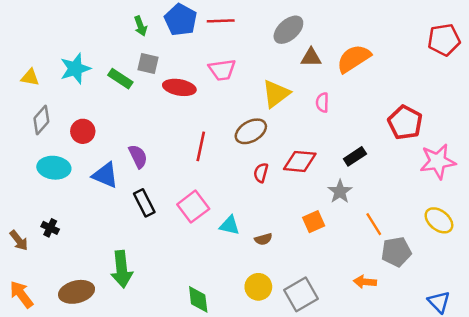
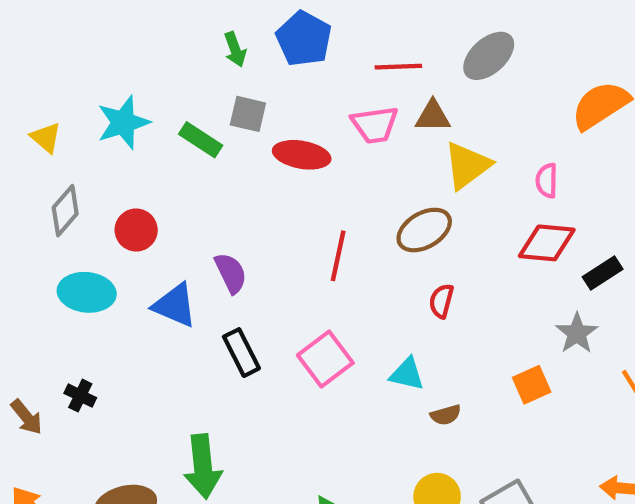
red line: (221, 21) -> (398, 67), moved
brown triangle: (311, 57) -> (433, 116), moved
yellow triangle: (30, 77) -> (46, 138), turned 30
red diamond: (300, 161) -> (547, 243), moved
cyan triangle: (230, 225) -> (407, 374), moved

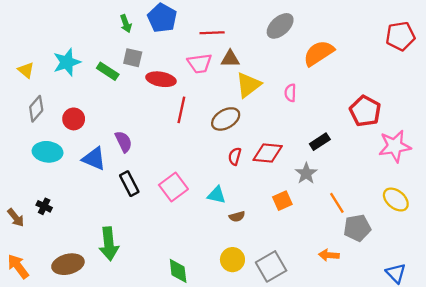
gray ellipse: (489, 56) -> (280, 26), moved
red diamond: (547, 243) -> (268, 153), moved
red line: (338, 256) -> (181, 110), moved

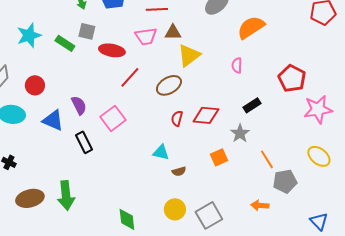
pink semicircle: (290, 93) -> (237, 65), moved
red line: (181, 110) -> (130, 77), turned 30
pink square: (173, 187) -> (113, 118), moved
brown ellipse: (68, 264) -> (30, 198), moved

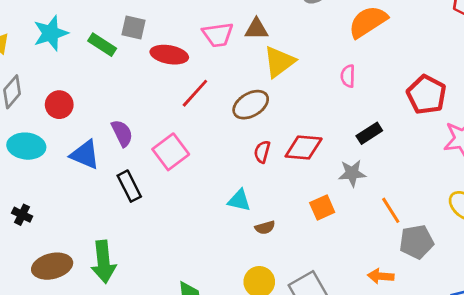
gray star: (240, 133) -> (352, 173), turned 30

